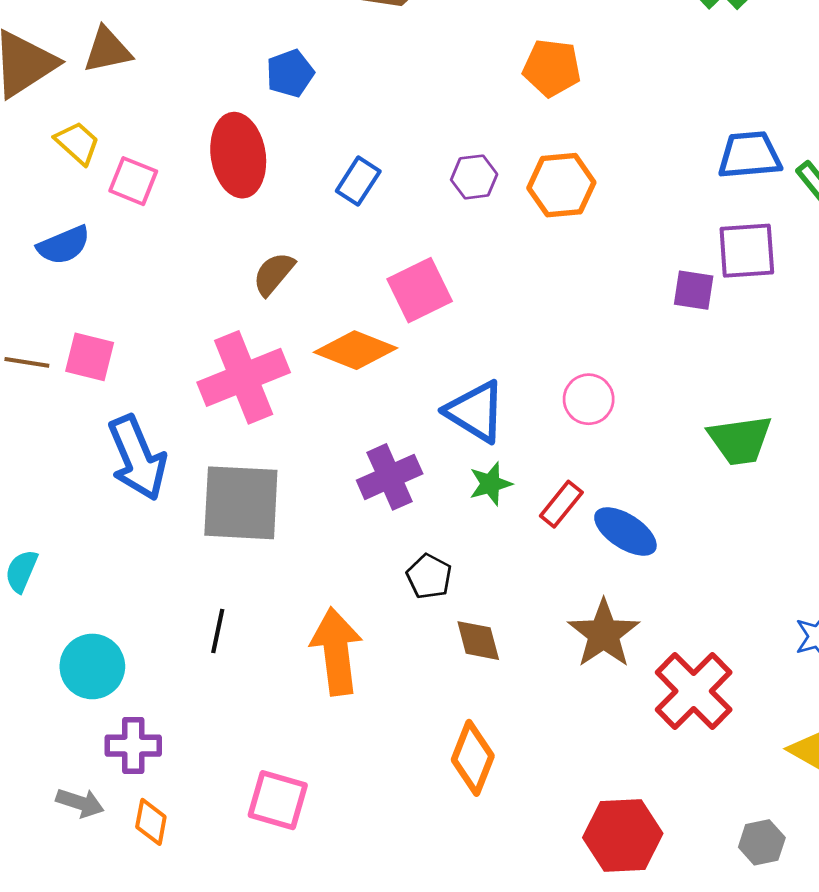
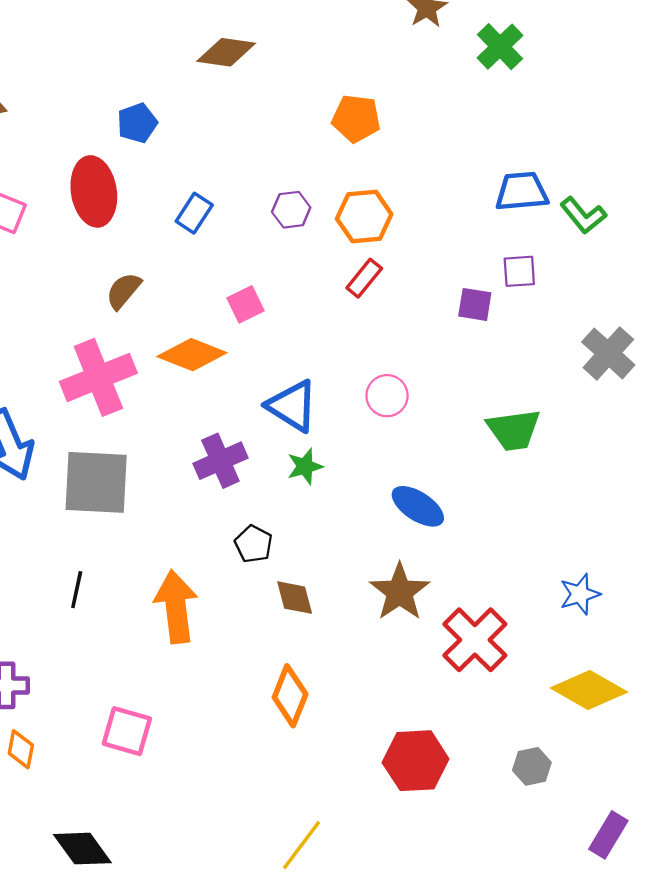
purple square: (747, 251) -> (519, 271), size x0.7
pink square: (420, 290) -> (246, 304), size x0.7
red rectangle: (561, 504) -> (364, 278), moved

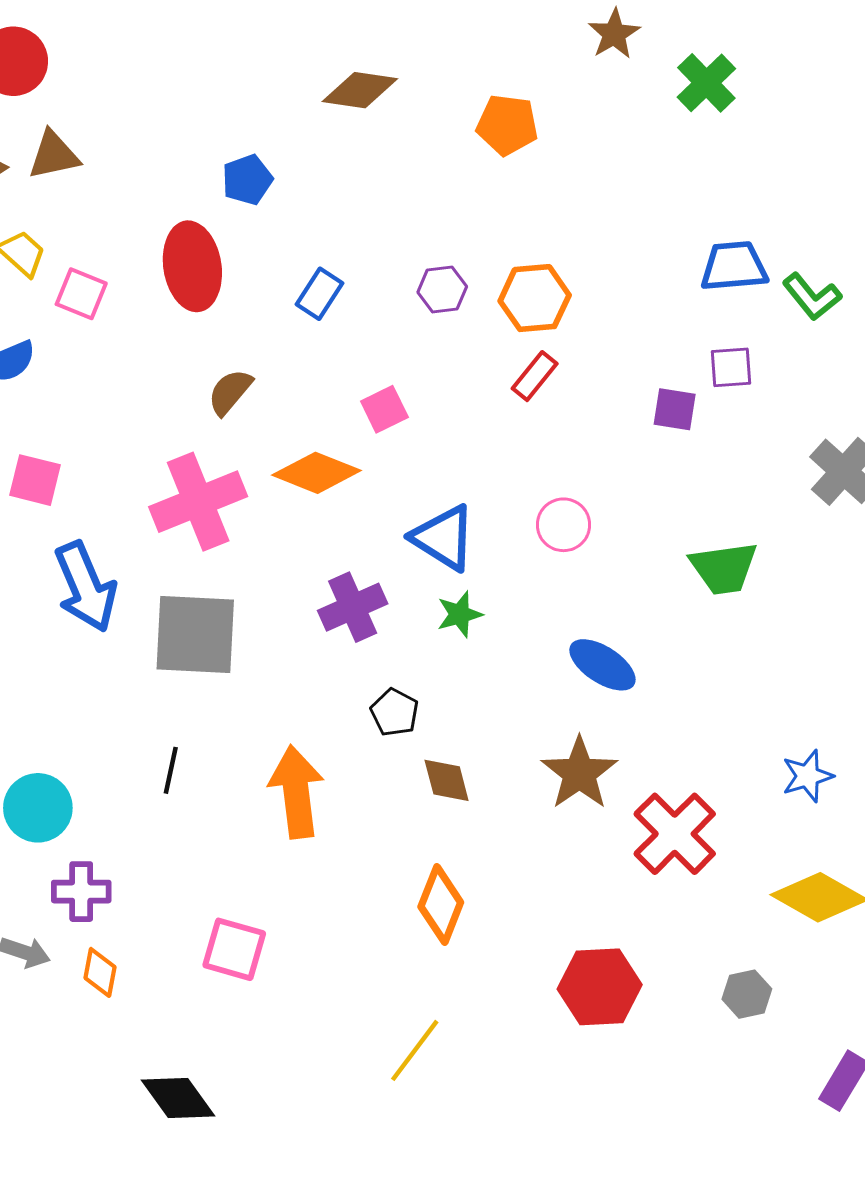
orange pentagon: (356, 118) -> (507, 125), moved
yellow line: (301, 845) -> (415, 1050), moved

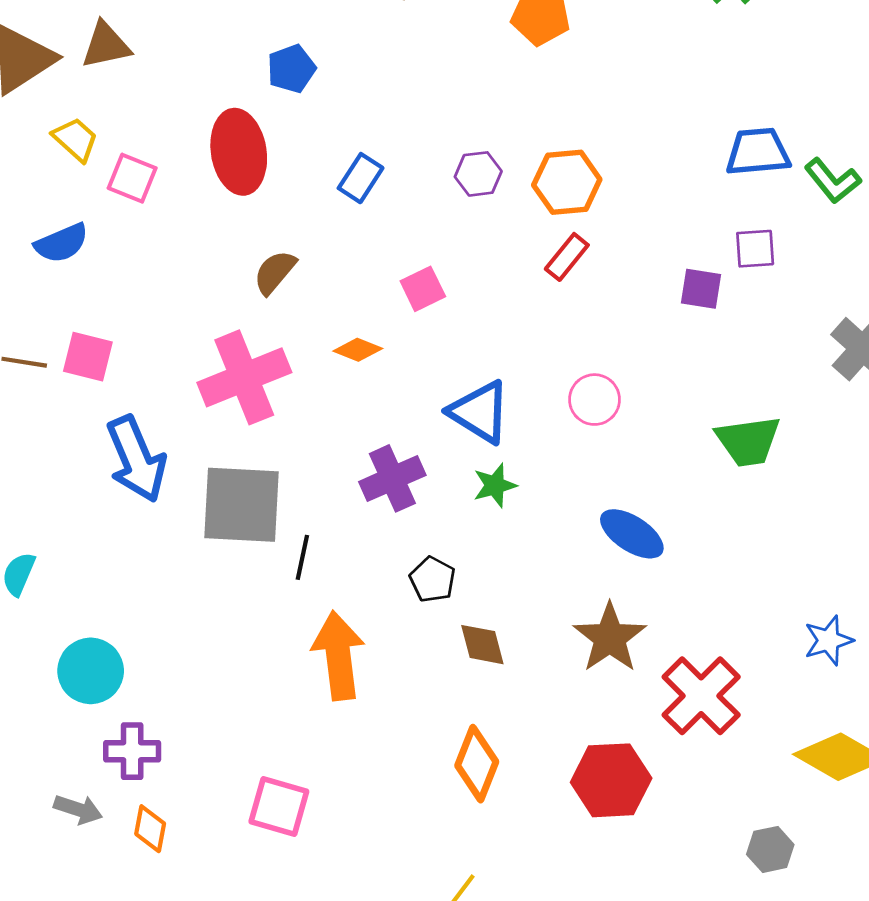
orange diamond: (317, 473) -> (358, 350), size x0.6
black line: (171, 770) -> (302, 557), moved
red hexagon: (600, 987) -> (611, 780), moved

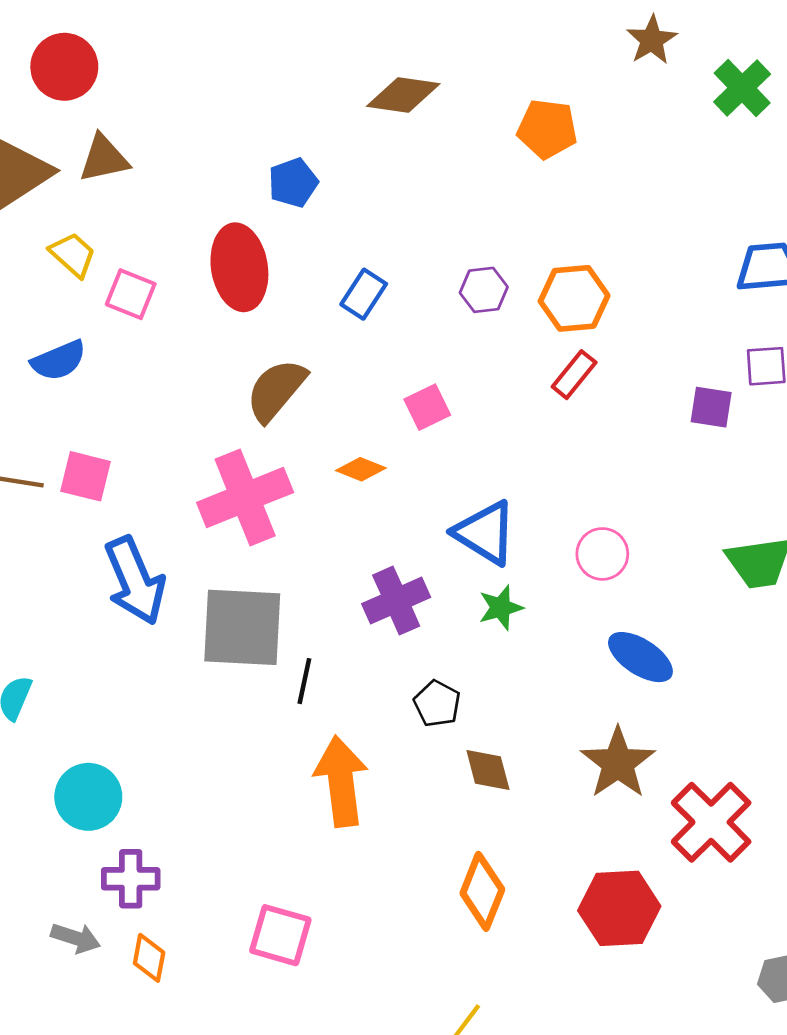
brown semicircle: (275, 272) -> (276, 390), size x1.4
pink circle: (594, 400) -> (602, 554), moved

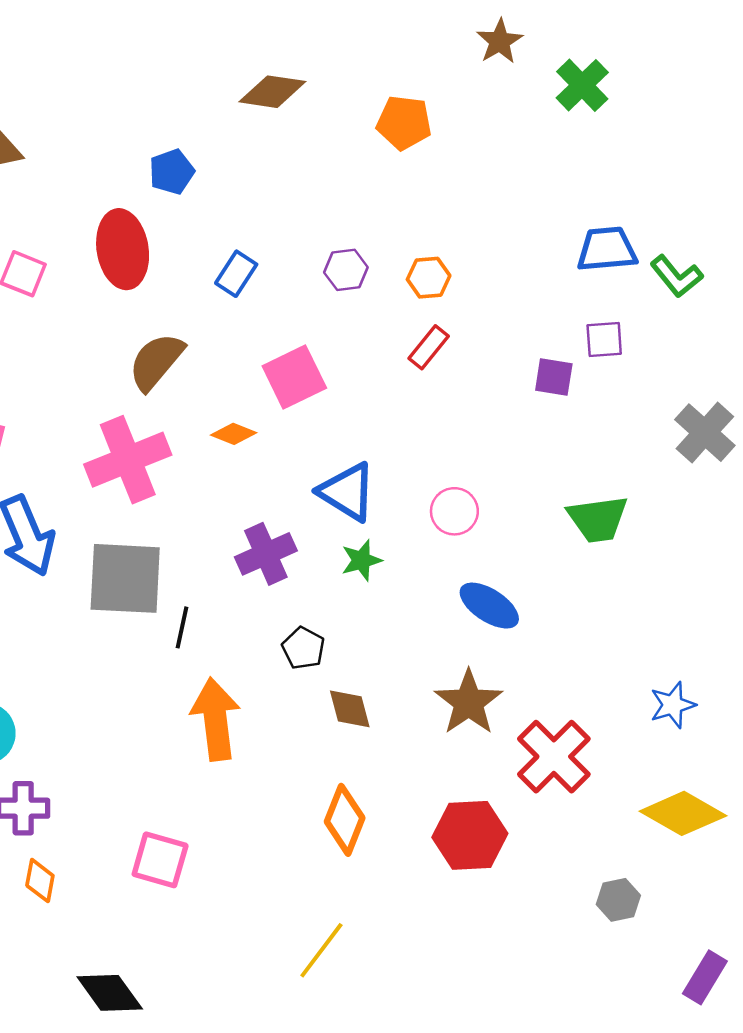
orange hexagon: (574, 298) -> (429, 278), size x0.7
pink square: (427, 407) -> (294, 377), size x1.5

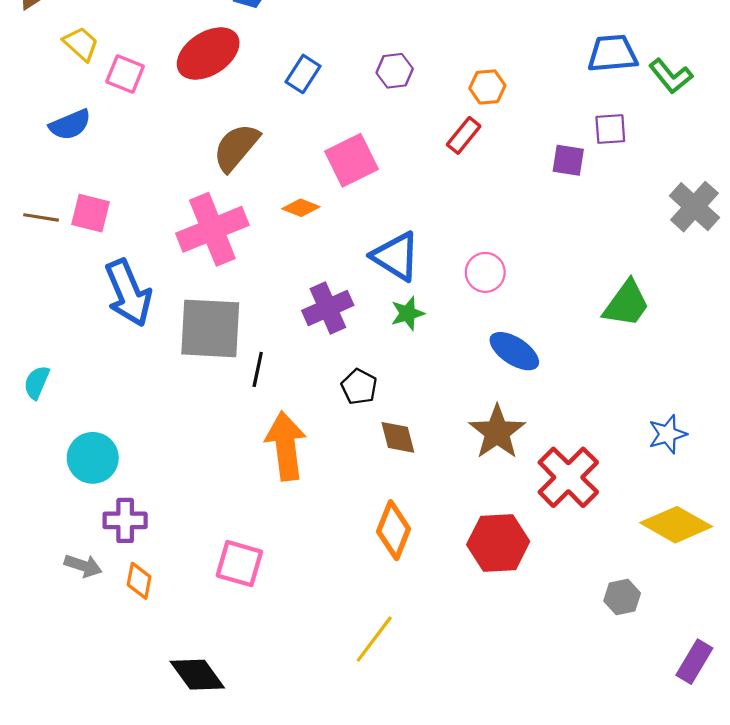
red ellipse: (123, 249) -> (208, 54), turned 66
orange hexagon: (429, 278) -> (487, 87), moved
green trapezoid: (598, 519) -> (626, 304), moved, turned -46

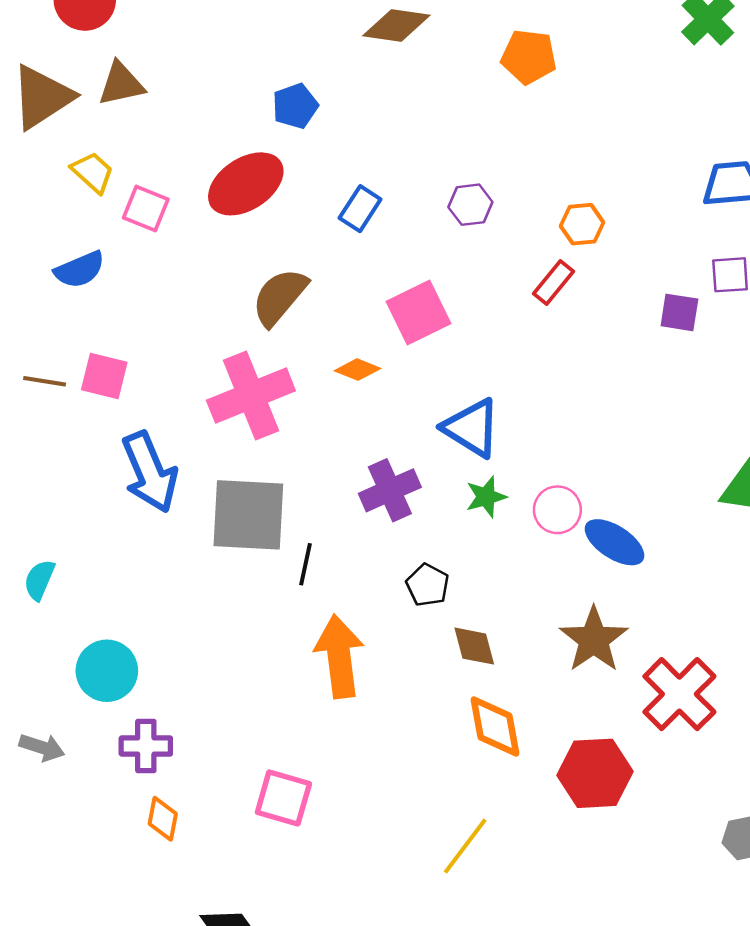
pink circle: (485, 272) -> (557, 510), moved
orange diamond: (394, 530) -> (495, 727), moved, turned -32
gray arrow: (83, 566) -> (42, 747), moved
yellow line: (374, 639) -> (465, 846), moved

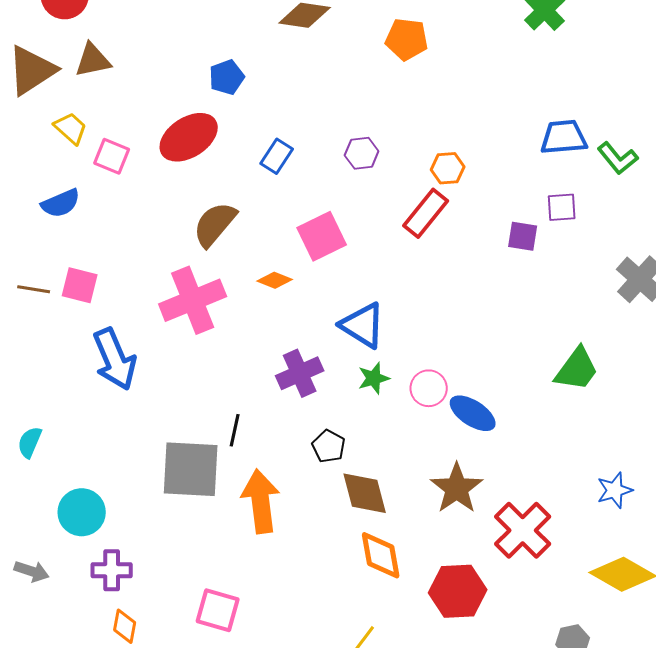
red rectangle: (553, 283) -> (426, 213), size x1.4
gray square: (248, 515) -> (191, 469), moved
brown diamond: (474, 646) -> (365, 493), size x1.4

